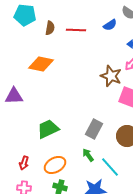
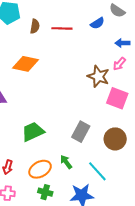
green arrow: (88, 155) -> (66, 162), moved

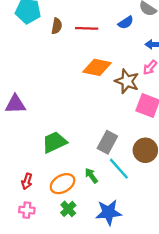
orange diamond: (25, 64) -> (97, 67), moved
cyan line: (97, 171) -> (119, 169), moved
green cross: (45, 192) -> (68, 209), turned 32

